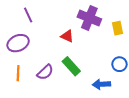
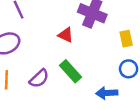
yellow rectangle: (117, 28) -> (126, 39), moved

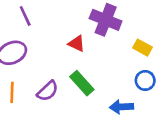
yellow rectangle: (126, 39) -> (143, 48), turned -49

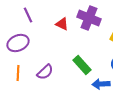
red triangle: (77, 44) -> (62, 24), moved
green rectangle: (82, 83) -> (82, 65), moved

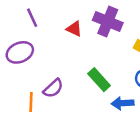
orange line: (18, 73) -> (31, 102), moved

